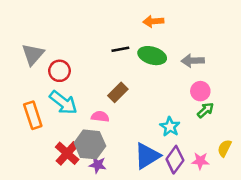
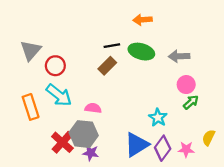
brown rectangle: (118, 92) -> (107, 66), moved

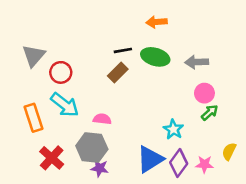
red cross: (62, 142) -> (52, 158), moved

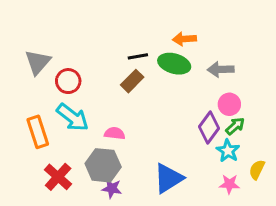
orange arrow: (157, 22) -> (184, 39), moved
cyan star: (173, 129) -> (228, 151), moved
purple diamond: (179, 163) -> (209, 128), moved

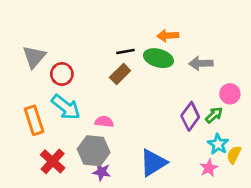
pink circle: (229, 104) -> (230, 94), moved
cyan star: (228, 151) -> (218, 144), moved
pink star: (229, 184) -> (209, 168), turned -30

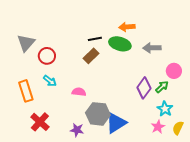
cyan arrow: (66, 107) -> (50, 81), size x0.6
gray hexagon: (94, 151) -> (98, 114), moved
yellow semicircle: (234, 155) -> (178, 128), moved

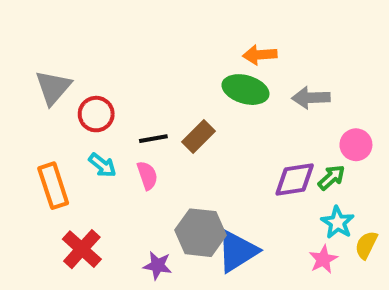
black line: (95, 39) -> (153, 139), moved
brown rectangle: (91, 56) -> (198, 137), moved
purple diamond: (144, 88) -> (295, 180), turned 45
pink semicircle: (79, 92) -> (147, 175), moved, turned 64
yellow semicircle: (178, 128) -> (366, 245), moved

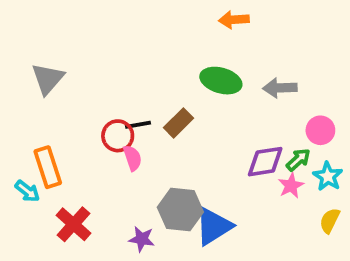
orange arrow: (260, 55) -> (234, 20), moved
red circle: (96, 114) -> (118, 136), moved
cyan arrow: (102, 165) -> (27, 191), moved
cyan star: (338, 222) -> (328, 176), moved
pink star: (323, 259) -> (291, 186), moved

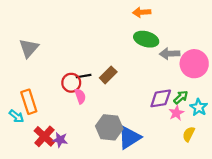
green ellipse: (221, 81) -> (146, 39), moved
pink circle: (320, 130) -> (194, 64), moved, size x1.6
yellow semicircle: (330, 221) -> (189, 134), moved
purple star: (142, 239) -> (60, 140), moved

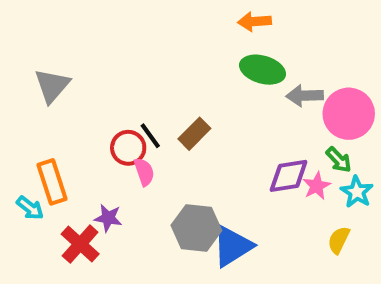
black line: (84, 76) -> (150, 136), turned 64
green arrow: (181, 97) -> (339, 160), moved, turned 88
pink star: (176, 113) -> (317, 186), moved
purple star: (60, 140) -> (108, 218), moved

